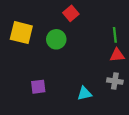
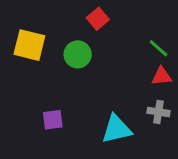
green line: (115, 35) -> (158, 48), turned -42
cyan triangle: (84, 93) -> (116, 129), size x1.5

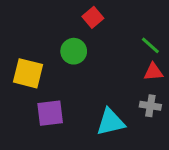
yellow square: (29, 45) -> (28, 73), moved
purple square: (53, 120) -> (50, 113), size x1.4

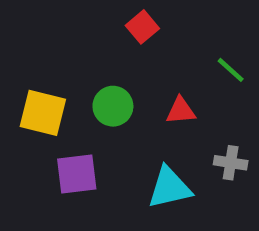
green circle: (74, 51) -> (113, 106), moved
red triangle: (153, 72) -> (181, 111), moved

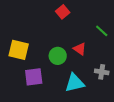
green circle: (113, 106) -> (58, 56), moved
red triangle: (181, 111) -> (80, 49), turned 40

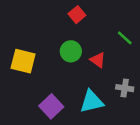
green circle: (58, 56) -> (71, 51), moved
purple square: (34, 77) -> (51, 106), moved, turned -36

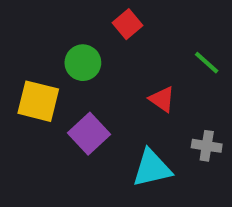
green circle: (71, 51) -> (83, 63), moved
purple square: (51, 106) -> (89, 134), moved

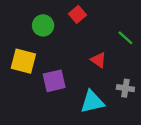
green circle: (83, 63) -> (43, 25), moved
purple square: (89, 134) -> (54, 81), turned 30

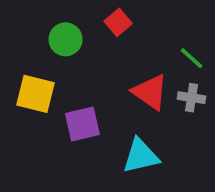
red triangle: (98, 60) -> (150, 92), size x1.5
gray cross: (125, 88) -> (192, 98), moved

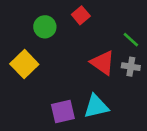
yellow square: (35, 94) -> (24, 64), turned 32
purple square: (82, 124) -> (63, 112), moved

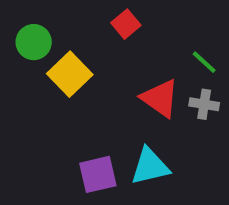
green circle: (45, 27) -> (34, 42), moved
yellow square: (24, 64) -> (70, 74), moved

